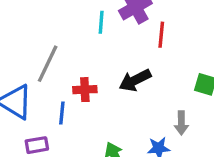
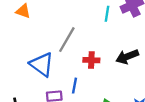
blue line: (62, 113) -> (74, 86), moved

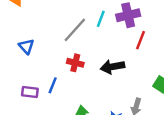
gray line: (67, 40) -> (75, 30), moved
blue triangle: (42, 64) -> (26, 46), moved, size x0.6

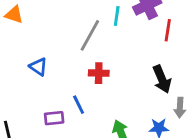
black arrow: (113, 67) -> (162, 79), moved, turned -90
blue line: (53, 85) -> (79, 105), turned -35

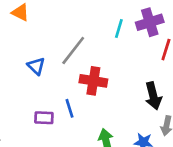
gray line: (90, 35) -> (73, 50), moved
red cross: (99, 73) -> (93, 81), size x1.4

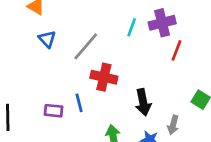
blue triangle: (36, 66) -> (47, 39), moved
black arrow: (153, 96) -> (143, 102), moved

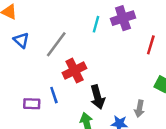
red line: (177, 50) -> (151, 45), moved
red cross: (104, 77) -> (74, 71), turned -35
black arrow: (143, 102) -> (98, 97), moved

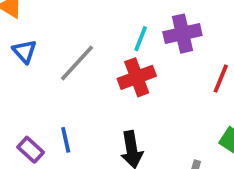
red cross: (74, 71) -> (137, 77), moved
purple rectangle: (32, 104) -> (31, 150), turned 35

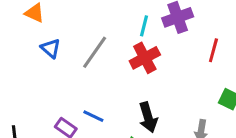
blue line: (66, 140) -> (93, 116), turned -45

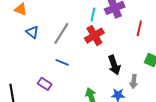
blue line: (93, 116) -> (62, 62), moved
black arrow: (148, 117) -> (114, 65), moved

